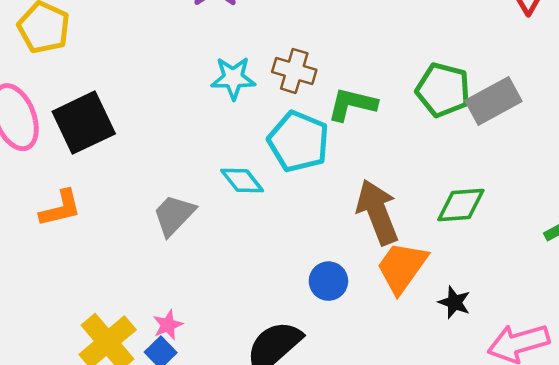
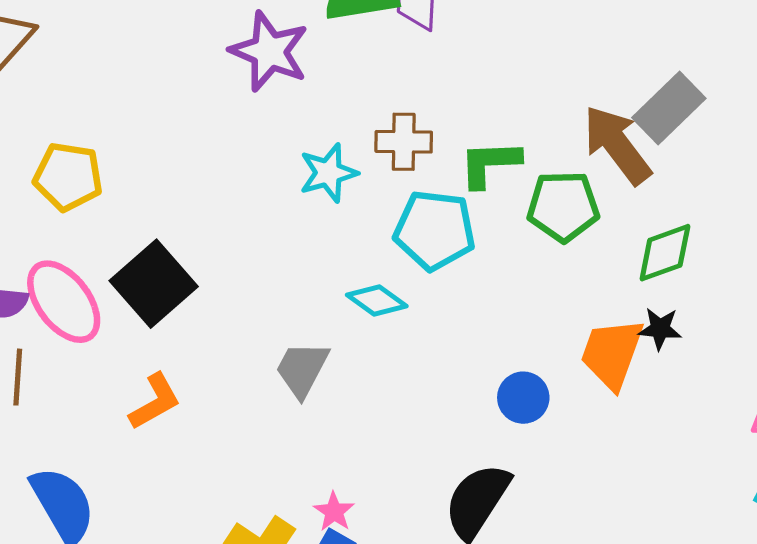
green pentagon: (443, 90) -> (563, 206), moved
brown arrow: (377, 212) -> (617, 145), moved
black star: (454, 302) -> (660, 329), moved

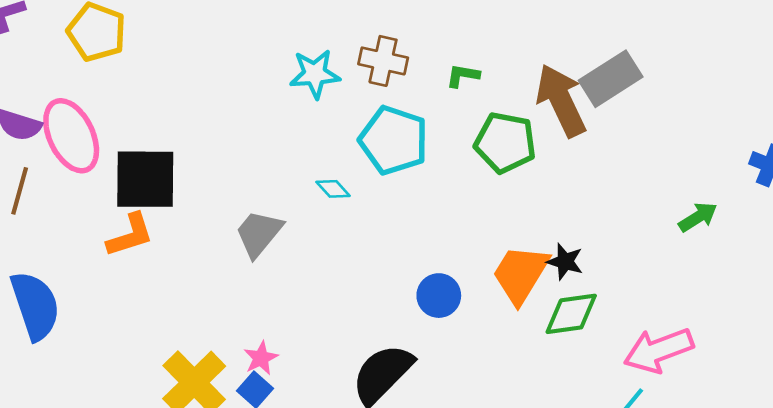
green L-shape: (490, 164) -> (463, 76), moved, size x0.6
green diamond: (665, 253) -> (571, 314), moved
black square: (154, 284) -> (145, 179), moved, turned 30
cyan diamond: (377, 300) -> (333, 189), size x0.7

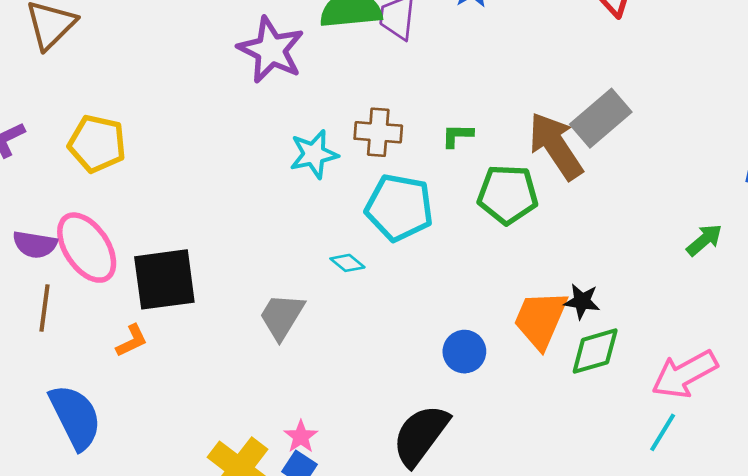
orange L-shape: (130, 235) -> (132, 341), moved, size x0.7

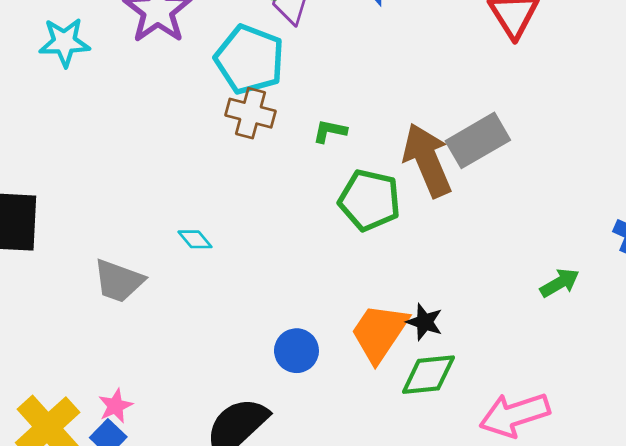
cyan star: (314, 154) -> (64, 42), moved
cyan pentagon: (399, 207) -> (250, 59), moved
gray trapezoid: (282, 316) -> (119, 281), turned -112

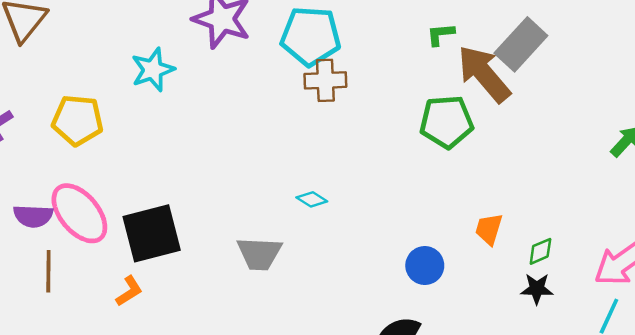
green L-shape: (330, 131) -> (441, 34), moved
black star: (425, 322) -> (537, 289), moved
orange trapezoid: (379, 333) -> (489, 229), size x0.6
green diamond: (428, 375) -> (540, 251), size x0.6

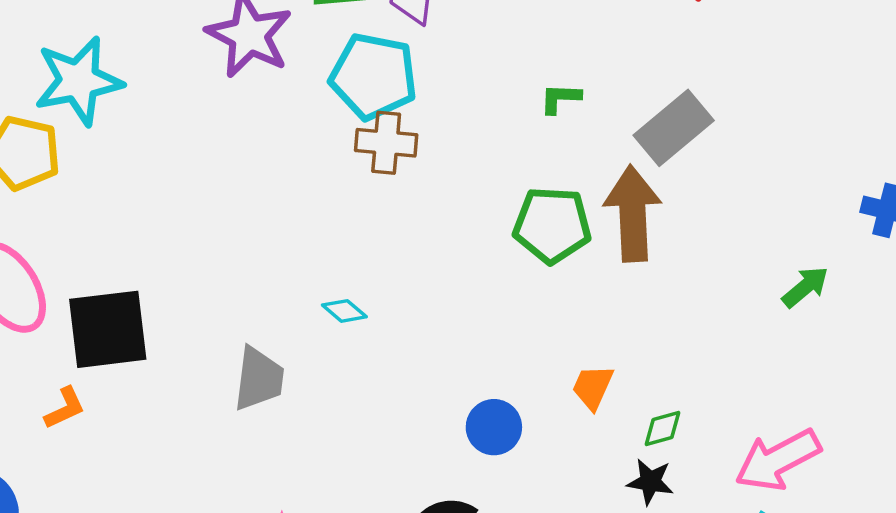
cyan star: (153, 70) -> (79, 81), moved, size x1.4
brown arrow: (484, 74) -> (633, 214), moved, turned 30
gray trapezoid: (259, 254) -> (259, 379), turned -93

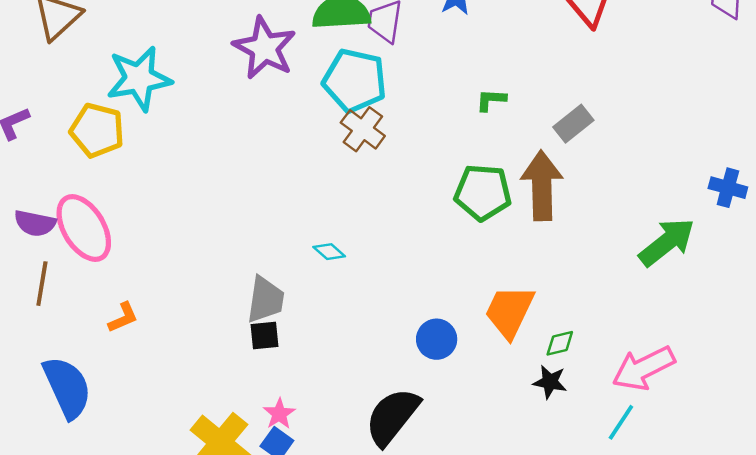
gray rectangle: (674, 128) -> (573, 124), size x0.7
brown cross: (386, 143) -> (363, 129), turned 30
green arrow: (805, 287) -> (667, 242), size x1.6
black square: (108, 329) -> (264, 336), moved, size x0.5
orange trapezoid: (593, 387) -> (510, 312), size x1.6

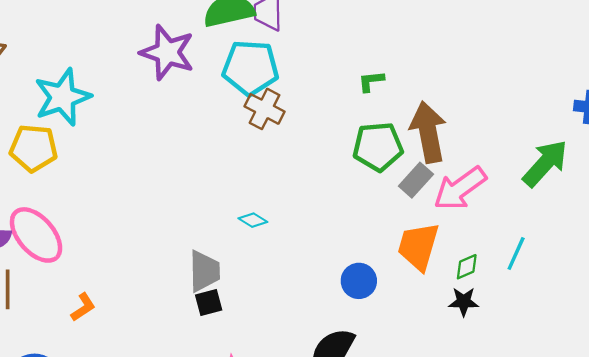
green L-shape: (491, 100) -> (371, 81), moved
gray rectangle: (573, 124) -> (416, 180), moved
pink arrow: (644, 368) -> (460, 189), moved
cyan line: (621, 422) -> (516, 253), moved

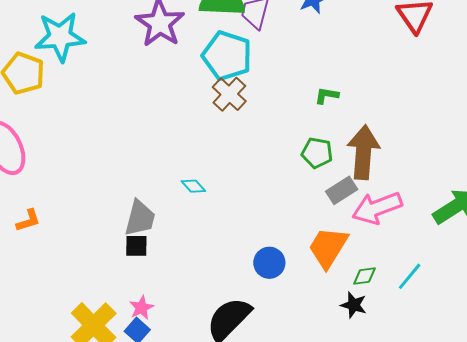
green pentagon: (378, 147) -> (317, 153), size x0.7

